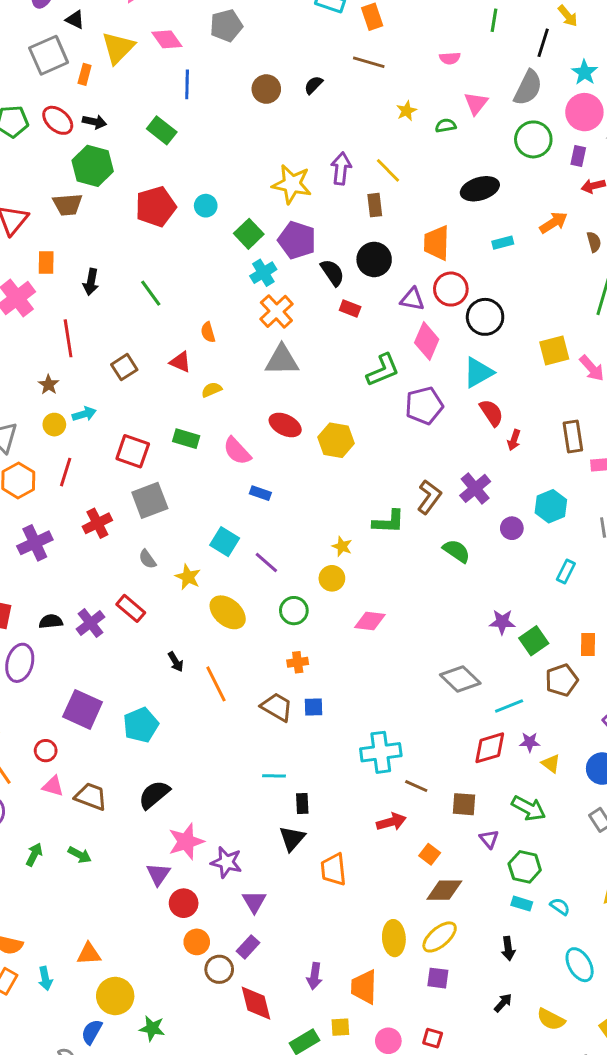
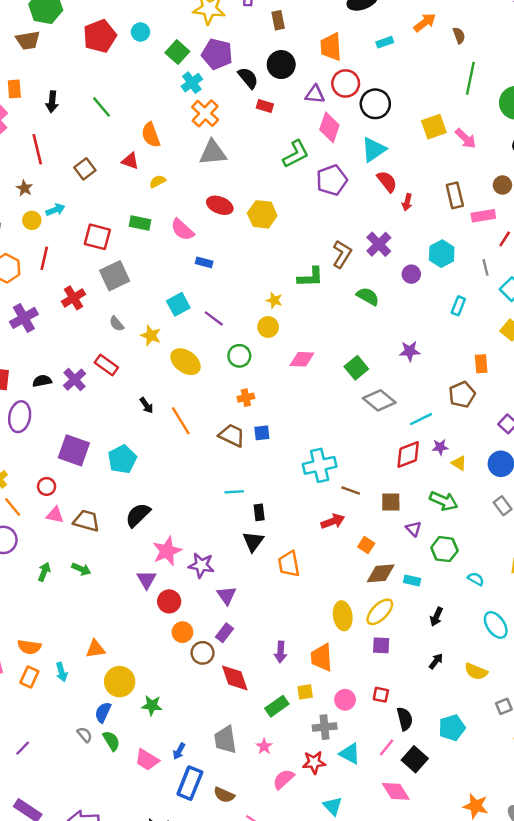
orange semicircle: (208, 332) -> (151, 135), size x1.5
cyan square: (225, 542) -> (178, 304), turned 35
green square: (534, 641) -> (356, 368), moved
cyan rectangle: (522, 904) -> (412, 580), moved
black arrow: (508, 949) -> (436, 617), turned 36

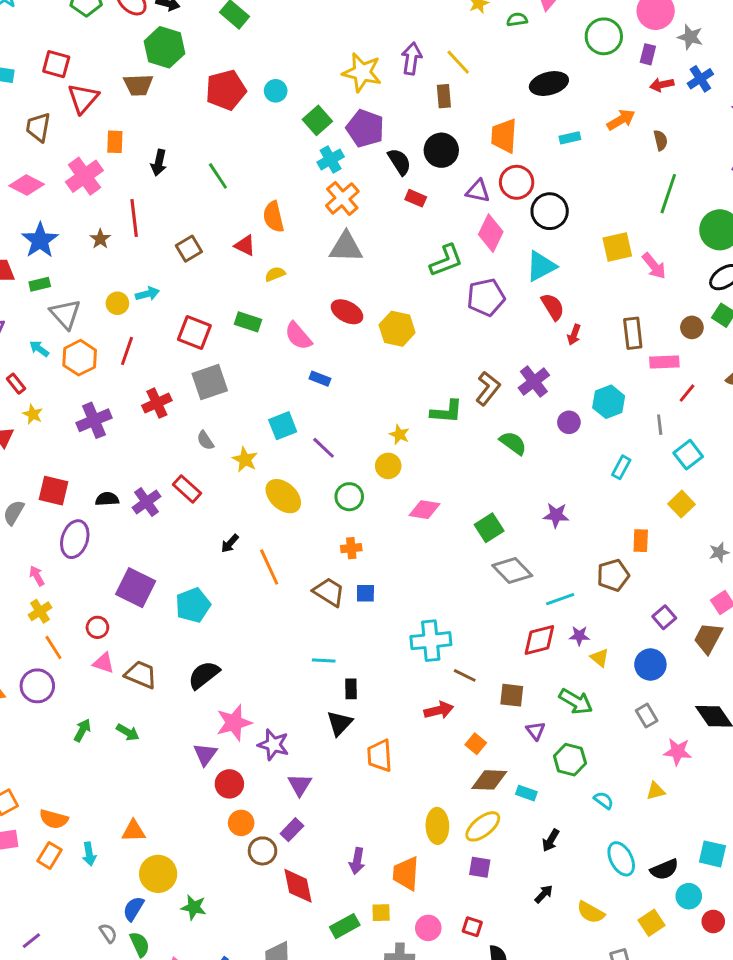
brown star: (24, 188) -> (100, 239), moved
black arrow: (146, 405) -> (230, 543), turned 70

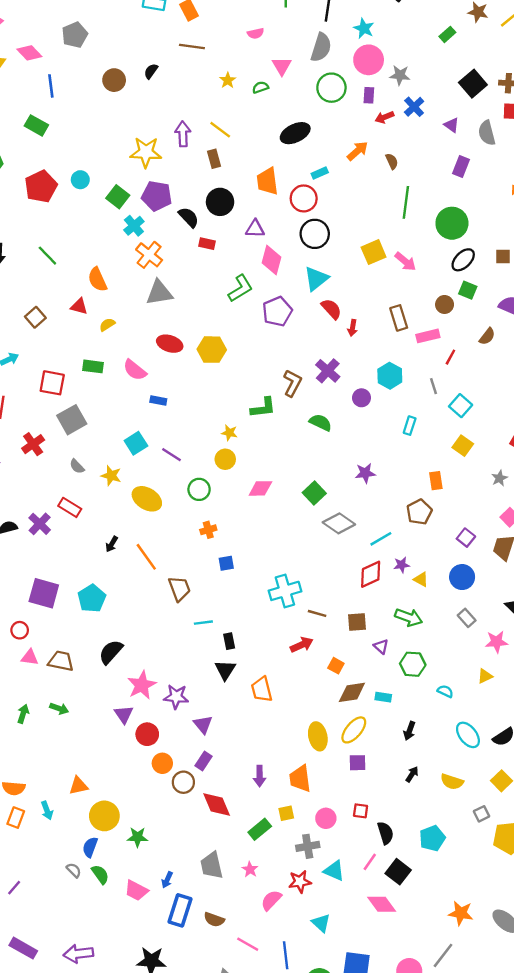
red circle: (517, 182) -> (304, 198), moved
brown trapezoid: (329, 592) -> (179, 589), moved, turned 48

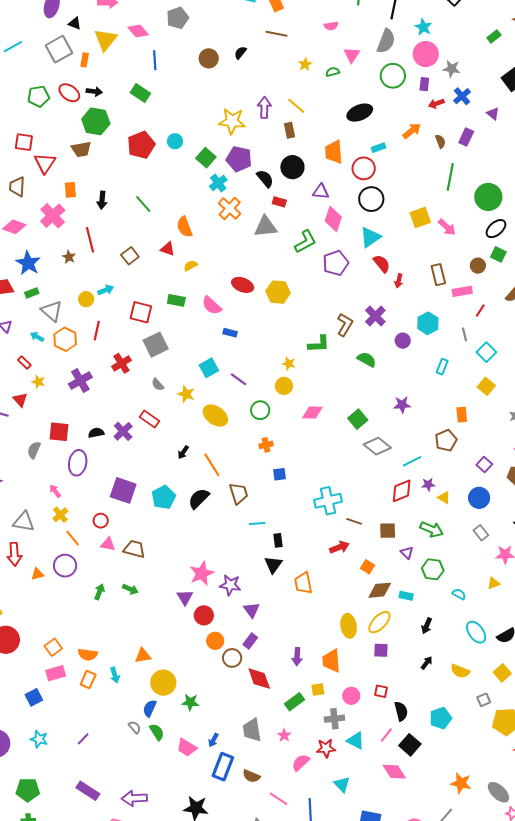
purple rectangle: (461, 167) -> (466, 137), moved
gray triangle: (159, 293) -> (266, 227), moved
black semicircle: (111, 652) -> (199, 498), moved

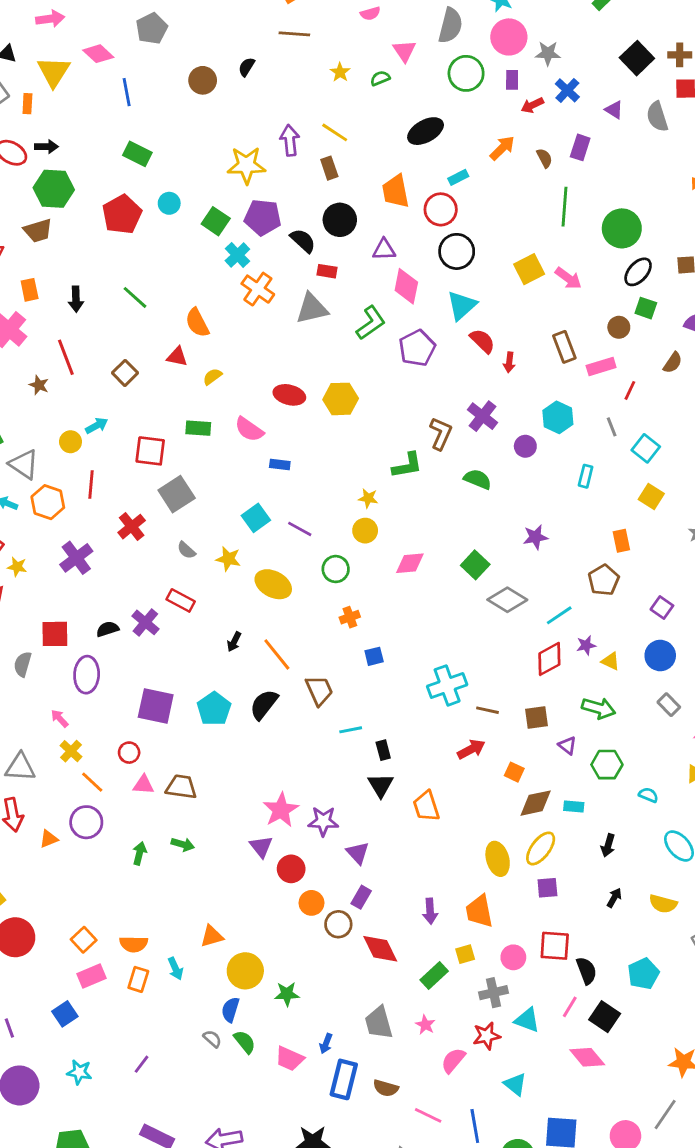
green rectangle: (140, 93) -> (137, 154), moved
red square: (381, 691) -> (555, 946), size x1.6

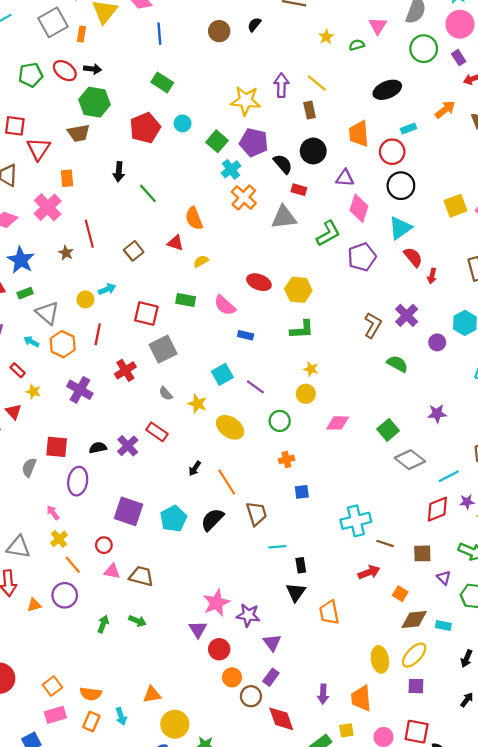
purple rectangle: (512, 80) -> (459, 58), turned -40
black arrow: (76, 299) -> (119, 172), moved
green L-shape: (407, 465) -> (302, 330), moved
purple cross: (76, 558) -> (80, 390), turned -30

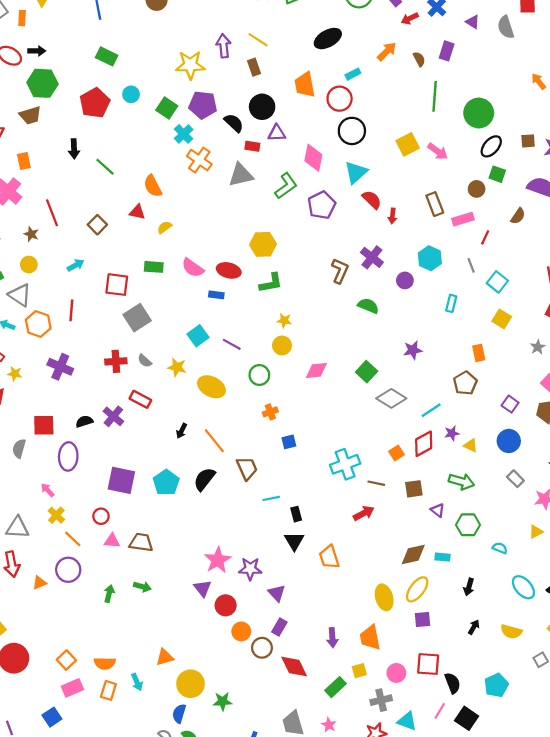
purple triangle: (345, 178) -> (277, 133), moved
red ellipse: (259, 282) -> (229, 270), moved
yellow circle: (85, 299) -> (29, 265), moved
red cross: (125, 370) -> (116, 361), moved, turned 35
orange square: (400, 594) -> (396, 453), moved, turned 32

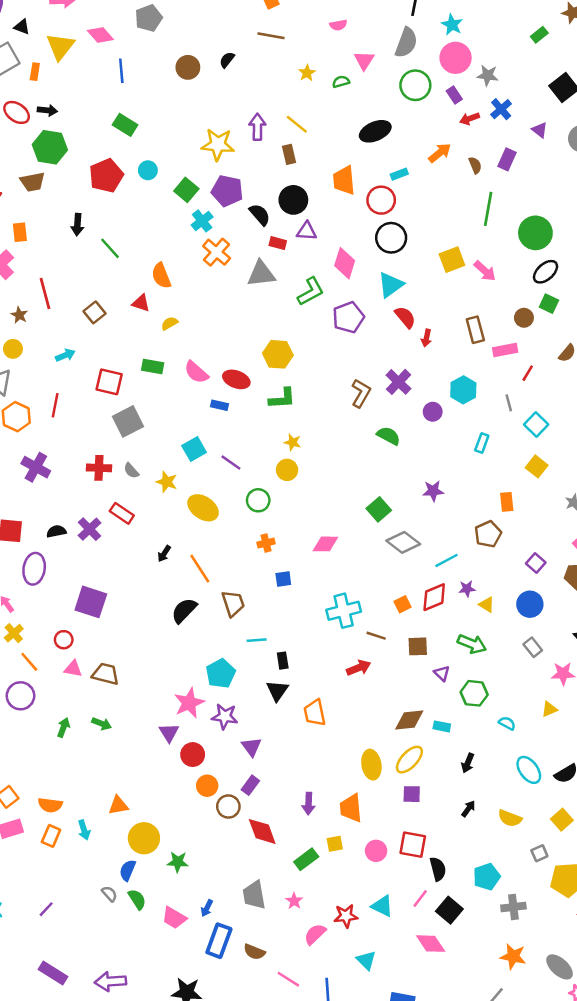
pink diamond: (316, 370) -> (325, 544), moved
cyan pentagon: (166, 483) -> (221, 674), moved
gray cross: (381, 700) -> (513, 907), moved

